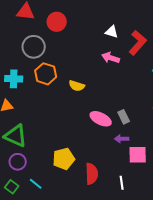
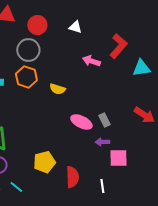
white triangle: (112, 32) -> (75, 27), moved
gray circle: (34, 47) -> (28, 50), moved

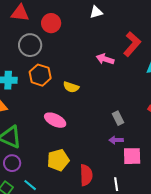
white triangle: (75, 27) -> (96, 12), moved, turned -32
gray circle: (28, 50) -> (30, 45), moved
pink ellipse: (81, 122) -> (55, 120), moved

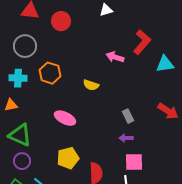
gray circle: (30, 45) -> (25, 46), moved
yellow semicircle: (71, 87) -> (91, 85), moved
pink square: (132, 156) -> (134, 162), moved

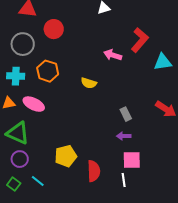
red circle: (61, 21) -> (54, 29), moved
pink ellipse: (65, 118) -> (34, 104), moved

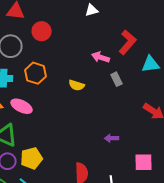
gray rectangle: (126, 114) -> (117, 79), moved
yellow pentagon: (66, 156) -> (32, 158), moved
pink square: (132, 160) -> (144, 162), moved

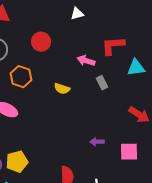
red circle: (42, 31) -> (41, 42), moved
red L-shape: (128, 42) -> (113, 46), turned -135
pink square: (144, 162) -> (129, 152), moved

